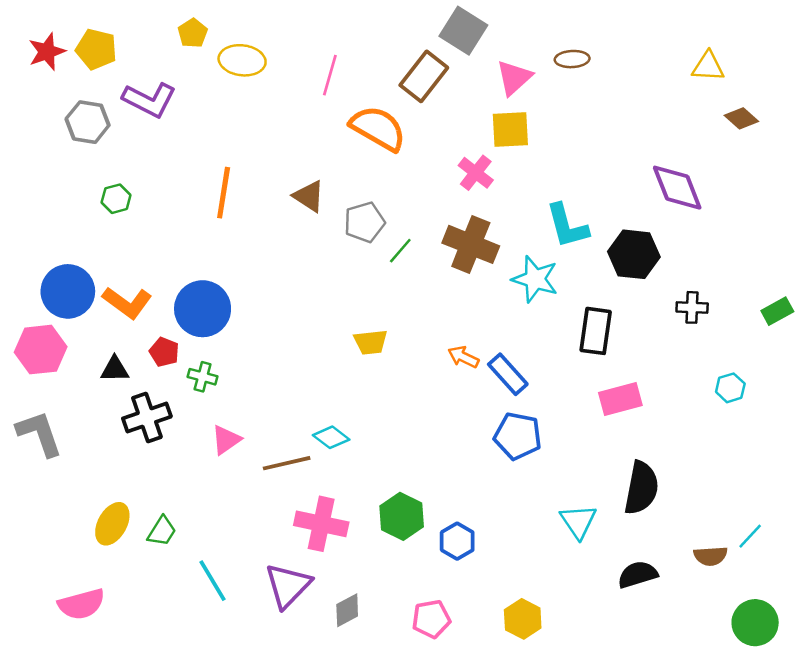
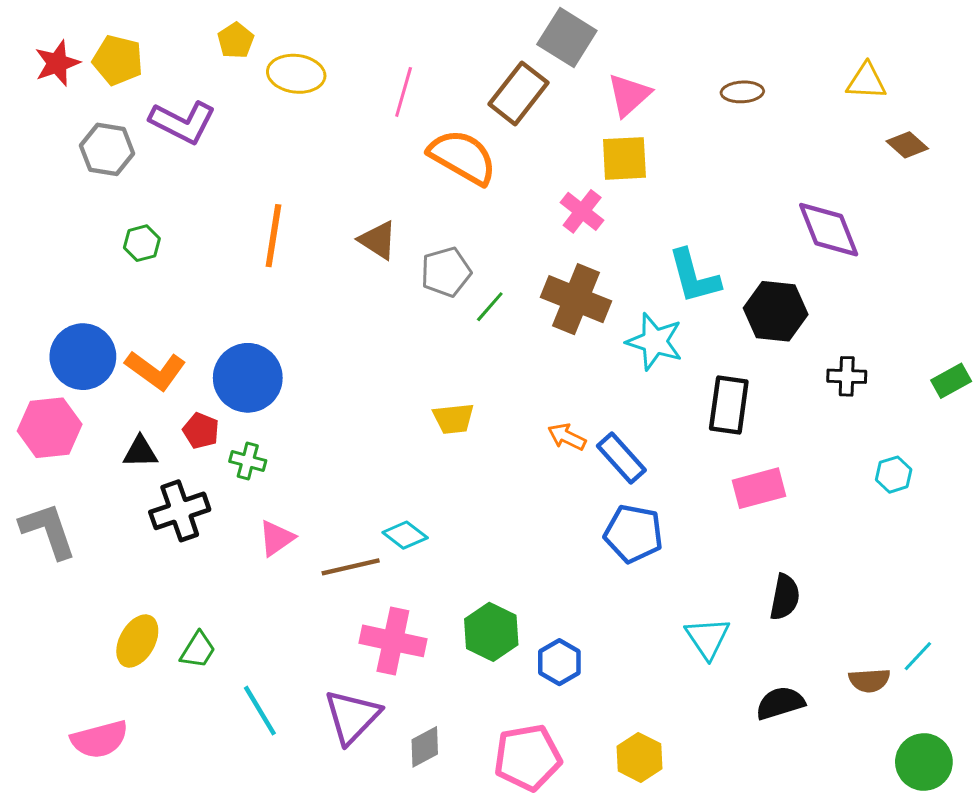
brown ellipse: (572, 59) -> (742, 92), moved
black semicircle: (641, 488) -> (785, 597), size x0.7
pink pentagon: (431, 619) -> (528, 757), size x1.4

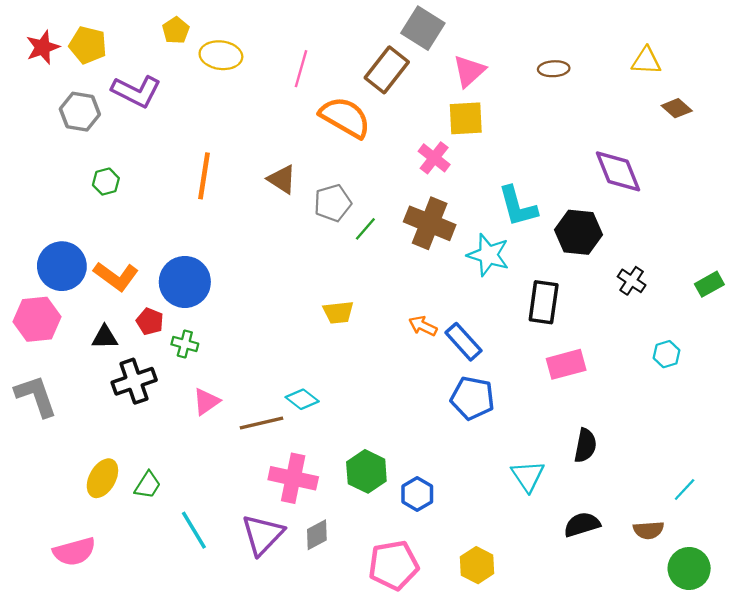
black cross: (847, 376) -> (632, 281), turned 32
brown semicircle: (869, 680) -> (648, 530), moved
gray diamond: (425, 747) -> (317, 535), moved

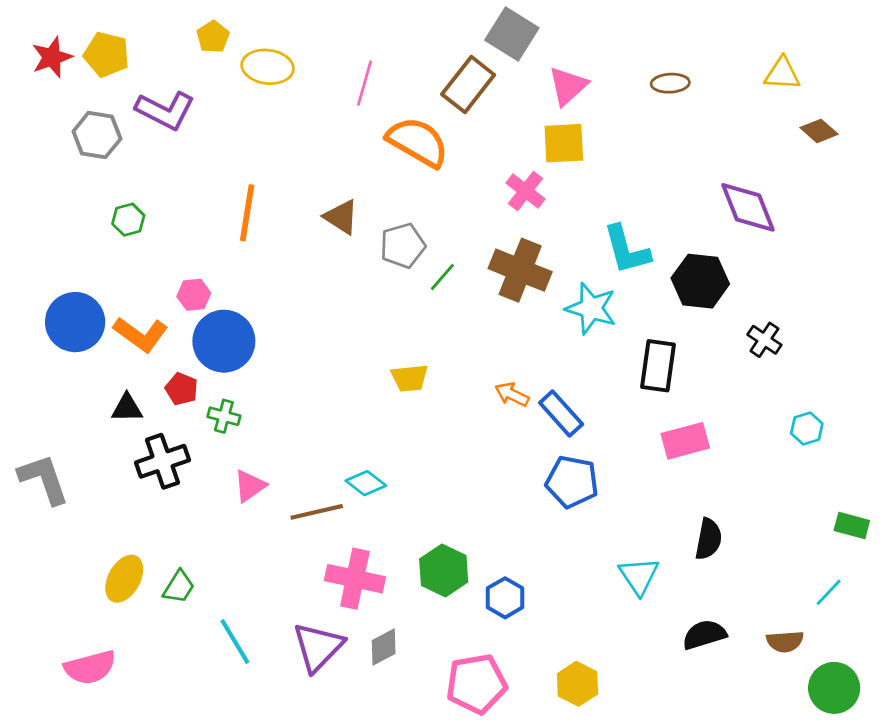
green rectangle: (709, 284) -> (852, 525), moved, turned 44
pink hexagon: (37, 319) -> (194, 295), moved, size x0.6

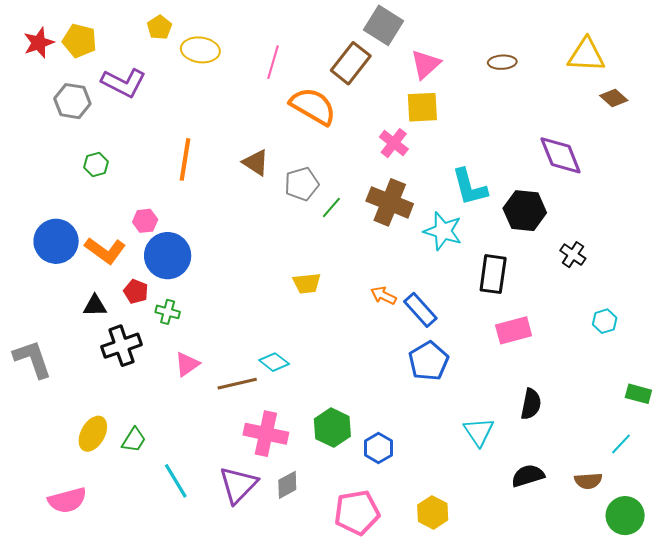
yellow triangle: (782, 74) -> (586, 55), size x1.4
blue pentagon: (572, 482) -> (429, 361), turned 30

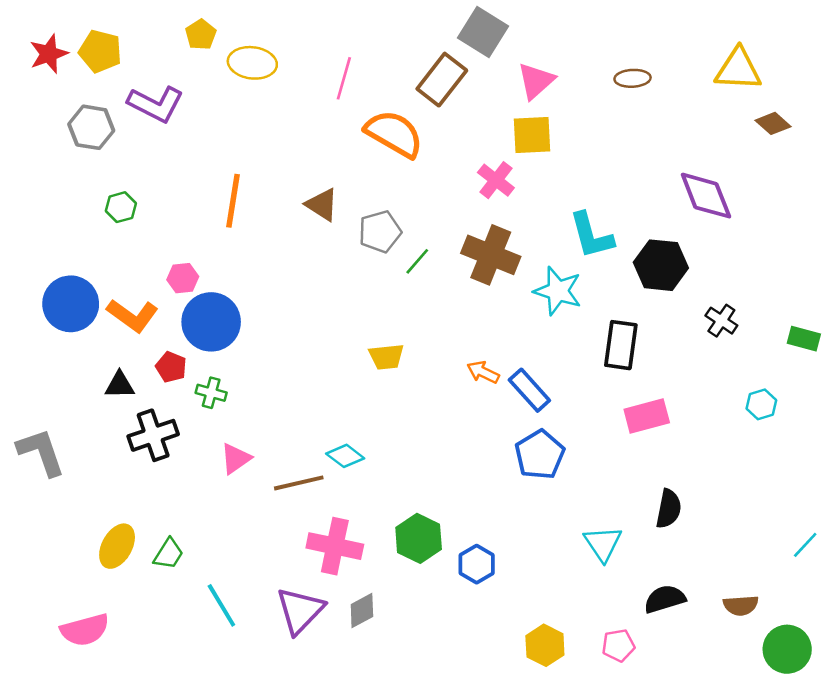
green rectangle: (638, 394) -> (804, 339), moved
cyan line: (621, 444) -> (805, 545), moved
pink pentagon: (357, 513) -> (618, 645), moved, size x0.6

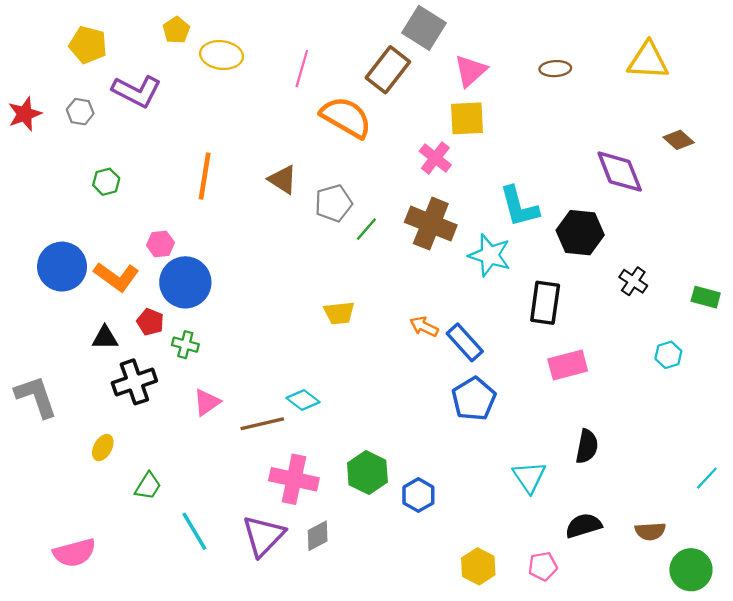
red star: (49, 54) -> (25, 114), moved
brown diamond: (773, 123) -> (679, 140), moved
gray hexagon: (91, 127) -> (80, 112), size x0.7
yellow ellipse: (117, 546) -> (103, 448), moved, size x0.7

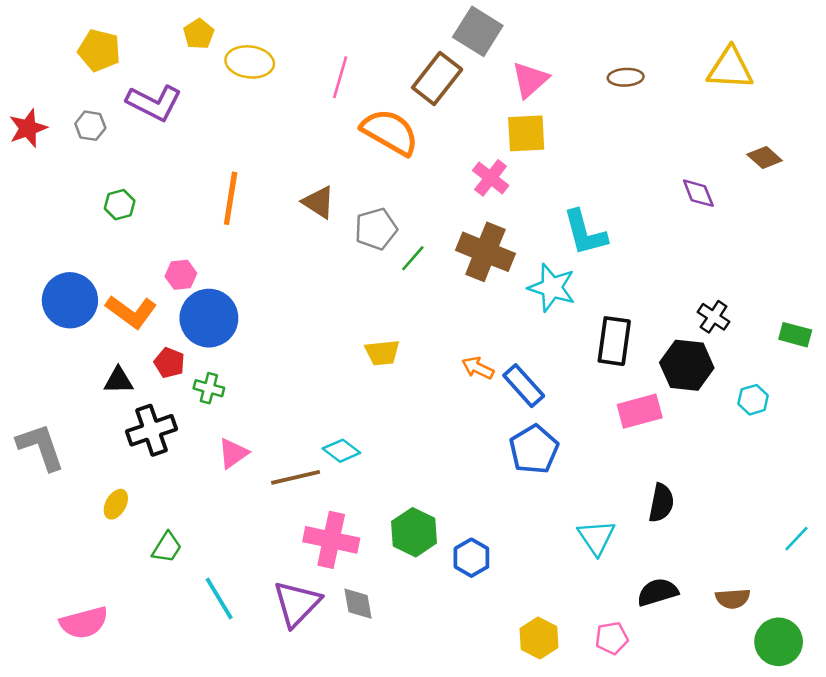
purple diamond: (620, 172) -> (698, 193), size x0.6
black hexagon: (580, 233) -> (687, 365), moved
gray diamond: (318, 536) -> (358, 604), turned -72

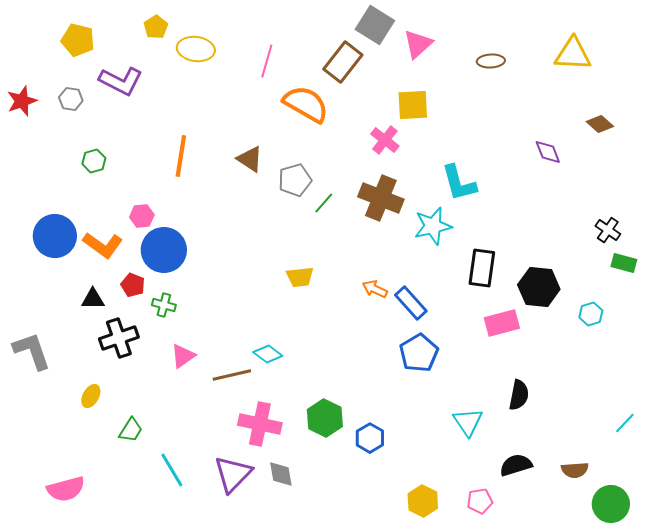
pink triangle: (530, 80) -> (418, 44), moved
cyan star: (552, 288) -> (433, 226), turned -30
black cross: (714, 317) -> (608, 230), moved

